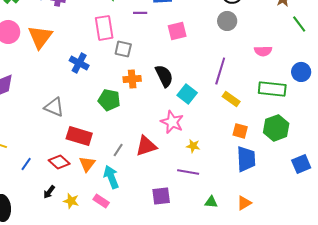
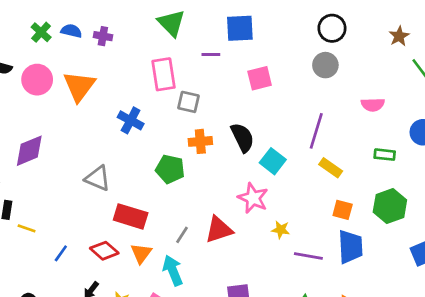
green rectangle: (272, 89) -> (385, 155), size x0.6
purple line: (188, 172) -> (308, 256), moved

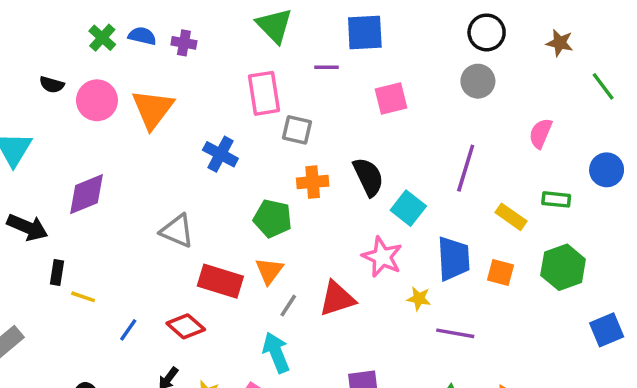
brown star: (399, 36) -> (560, 43), moved, turned -30
pink semicircle: (373, 105) -> (541, 133), turned 115
yellow rectangle: (331, 168) -> (511, 217), moved
blue trapezoid: (350, 247) -> (454, 259), moved
orange triangle: (141, 253) -> (269, 271), moved

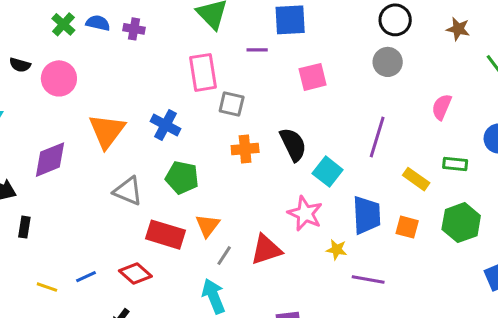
orange triangle: (153, 109) -> (107, 131), moved
green pentagon: (273, 219) -> (182, 178), moved
yellow line: (83, 297) -> (47, 287), moved
blue line: (128, 330) -> (86, 277), turned 30

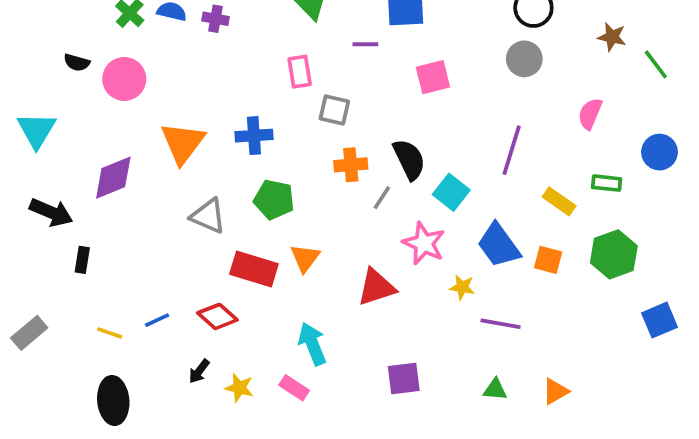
brown star: (458, 29) -> (612, 37), moved
pink rectangle: (203, 72) -> (300, 72), size x0.7
blue cross: (166, 125) -> (254, 136), turned -32
blue trapezoid: (367, 215) -> (499, 245), turned 147
gray line: (224, 256) -> (382, 198), moved

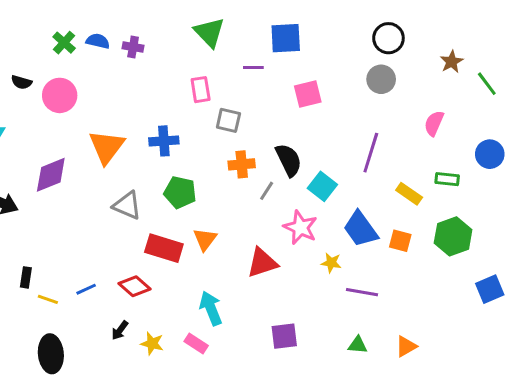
brown star: (612, 37) -> (452, 62), turned 30
black rectangle: (82, 260) -> (26, 277), moved

